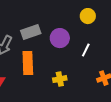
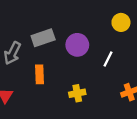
yellow circle: (88, 16) -> (121, 22), moved
orange rectangle: (28, 63) -> (40, 74), size x0.7

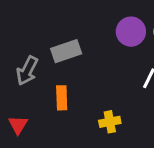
purple circle: (77, 45) -> (131, 32), moved

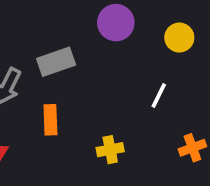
purple circle: (131, 32) -> (116, 23), moved

